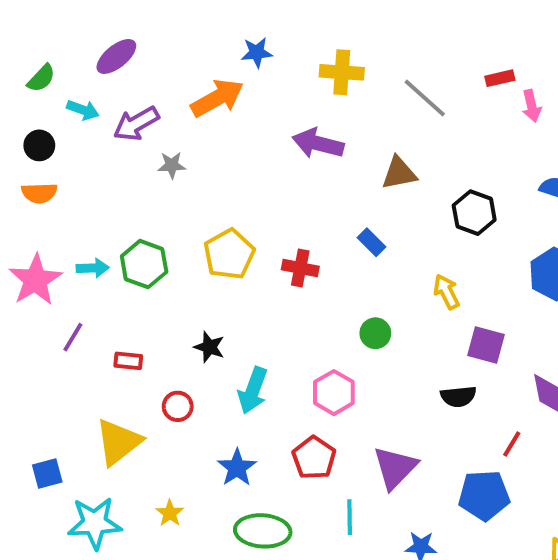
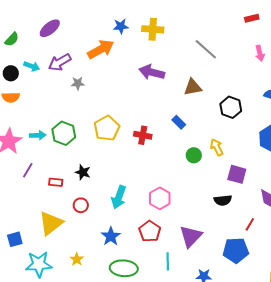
yellow cross: (342, 72) -> (153, 29), moved
red rectangle: (500, 78) -> (252, 18), moved
cyan arrow: (83, 110) -> (32, 66), moved
green circle: (375, 333) -> (194, 155), moved
black star: (209, 347) -> (83, 172), moved

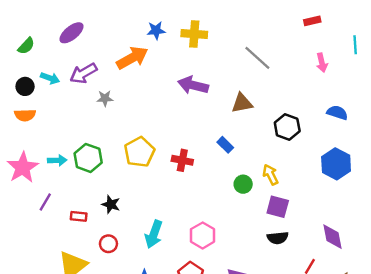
purple square: (237, 174) -> (278, 207), moved

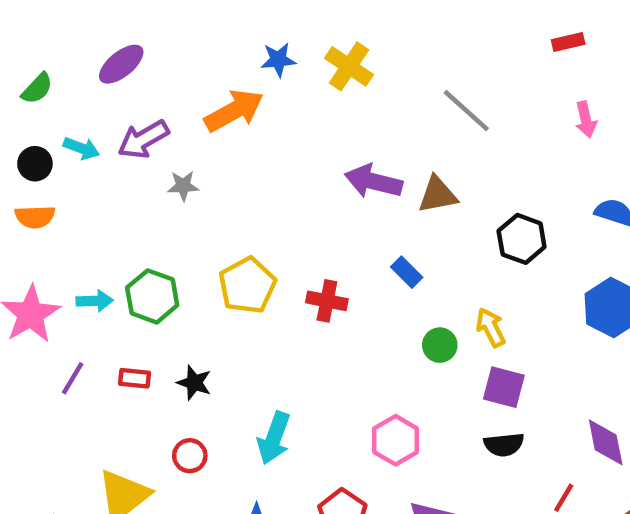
yellow cross: (194, 34) -> (349, 66), turned 30
purple arrow: (193, 85) -> (373, 181), moved
red rectangle: (79, 216) -> (134, 378), moved
pink hexagon: (203, 235) -> (396, 440), moved

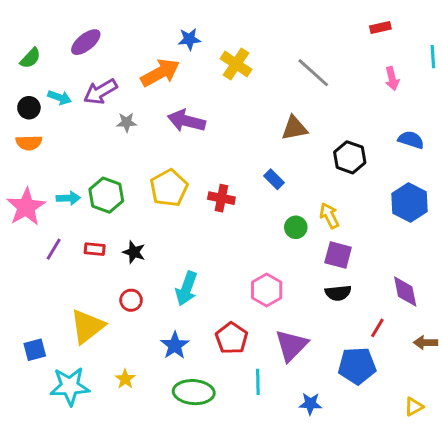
yellow cross: (349, 66) -> (236, 64), moved
purple arrow: (373, 181) -> (186, 121), moved

